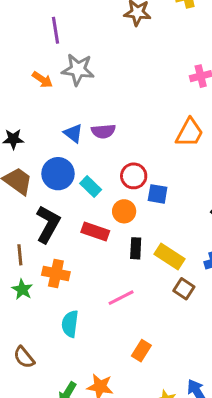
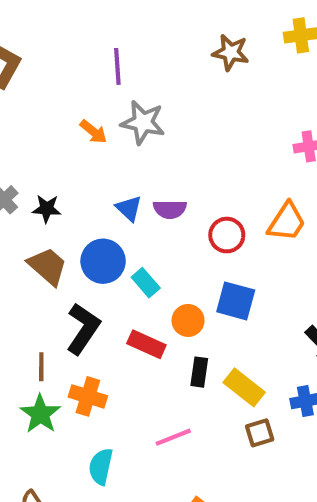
red circle: (134, 176) -> (227, 235), moved
blue square: (158, 194) -> (236, 301), size x1.4
green star: (22, 289) -> (40, 414), size x1.4
brown square: (184, 289) -> (260, 433), turned 35

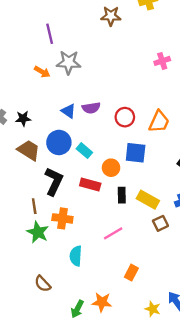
orange trapezoid: (287, 222) -> (159, 122), moved

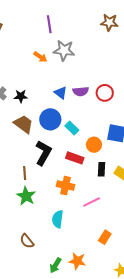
brown star: (111, 16) -> (109, 22), moved
red circle: (125, 117) -> (105, 93), moved
orange cross: (62, 218) -> (65, 186), moved

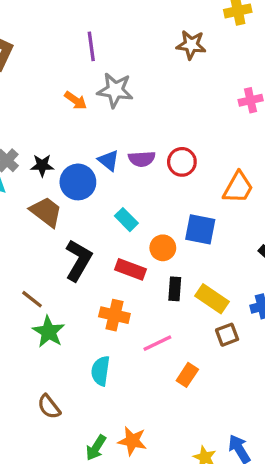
blue circle: (50, 119) -> (78, 182), moved
brown line: (25, 173) -> (32, 299), moved, turned -48
orange rectangle: (105, 237) -> (187, 375), moved

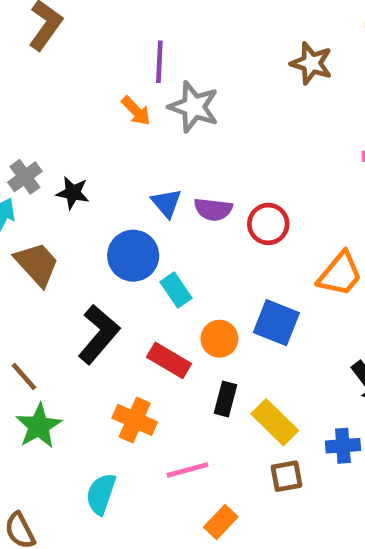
purple line: (91, 46) -> (159, 62), moved
blue circle: (78, 182) -> (133, 256), moved
brown trapezoid: (46, 212) -> (37, 264), moved

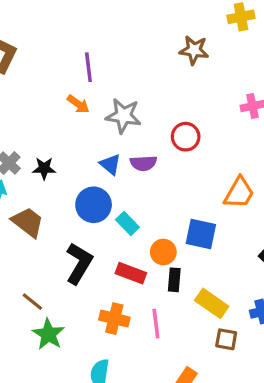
gray star: (194, 107) -> (123, 116), moved
red circle: (268, 224) -> (186, 137), moved
black rectangle: (226, 399) -> (174, 280), moved
pink line: (187, 470) -> (156, 324), moved, turned -72
brown square: (286, 476) -> (226, 339), turned 30

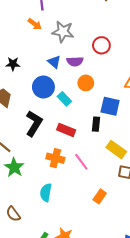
orange circle: (163, 252) -> (86, 83), moved
black rectangle: (174, 280) -> (96, 124), moved
pink line: (156, 324) -> (81, 162), turned -30

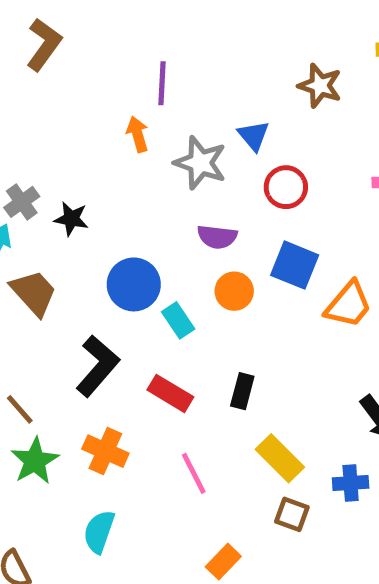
orange arrow: (35, 24) -> (138, 134), turned -152
red circle: (101, 45) -> (286, 187), moved
blue triangle: (54, 62) -> (254, 136), moved
blue square: (110, 106) -> (295, 265), moved
orange cross: (55, 158) -> (105, 451), moved

